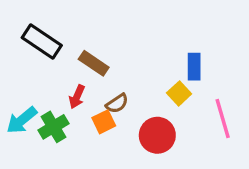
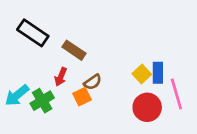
blue rectangle: (194, 67) -> (158, 73), moved
red circle: (157, 135) -> (147, 107), moved

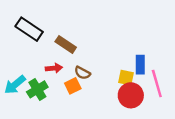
yellow square: (142, 74) -> (126, 78), moved, turned -35
red arrow: (61, 77) -> (54, 68), turned -119
brown semicircle: (93, 82) -> (82, 73), turned 63

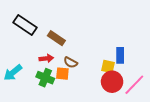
pink line: (157, 84) -> (134, 85), moved, turned 60
orange square: (73, 86) -> (62, 74), turned 32
green cross: (37, 89) -> (45, 78), moved, turned -36

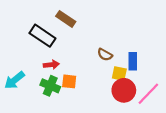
black rectangle: (25, 25) -> (42, 36), moved
brown rectangle: (56, 38) -> (66, 19), moved
brown semicircle: (71, 62) -> (105, 55), moved

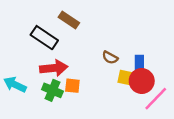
red arrow: (51, 65) -> (54, 68), size x1.6
cyan arrow: (15, 80) -> (15, 85), turned 65
red circle: (124, 90) -> (142, 81), moved

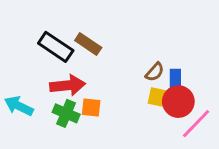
brown rectangle: (69, 20) -> (88, 44), moved
brown semicircle: (110, 58) -> (155, 72), moved, turned -77

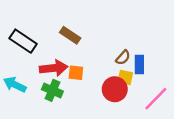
black rectangle: (56, 47) -> (23, 41), moved
red circle: (178, 102) -> (115, 89), moved
orange square: (91, 107) -> (76, 73), moved

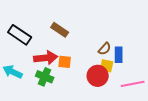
pink line: (156, 99) -> (133, 84), turned 35

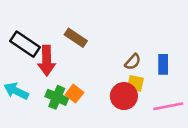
blue rectangle: (119, 55) -> (163, 64), moved
red arrow: (46, 58) -> (47, 61), moved, turned 95
orange square: (65, 62) -> (74, 94), moved, turned 32

